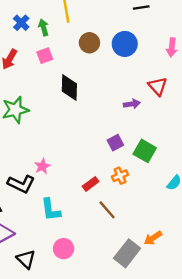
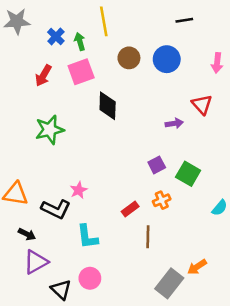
pink square: (45, 56) -> (81, 72), size x1.5
brown line: (107, 210) -> (148, 237), turned 42
pink circle: (64, 249) -> (90, 278), moved

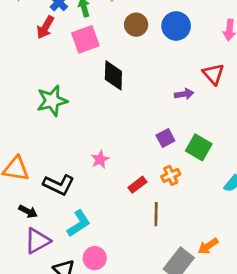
red arrow: (43, 76) -> (45, 27), moved
pink star: (79, 190) -> (100, 159), moved
cyan L-shape: (87, 237) -> (79, 223), moved, turned -116

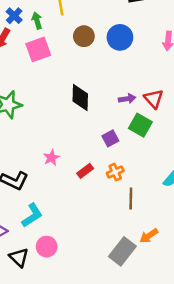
red triangle: (213, 74) -> (154, 99), moved
black diamond: (113, 75) -> (80, 97), moved
green square: (199, 147) -> (140, 125), moved
red rectangle: (137, 185) -> (85, 171), moved
brown line: (156, 214) -> (131, 199), moved

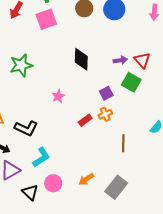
pink star: (51, 158) -> (58, 96), moved
orange cross: (115, 172) -> (105, 114), moved
orange arrow: (149, 236) -> (86, 179), moved

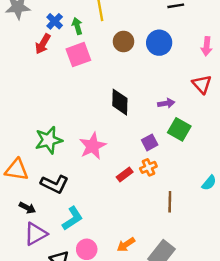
red triangle: (142, 60) -> (202, 84), moved
green star: (21, 65) -> (49, 140), moved
pink star: (58, 96) -> (93, 146), size x1.6

